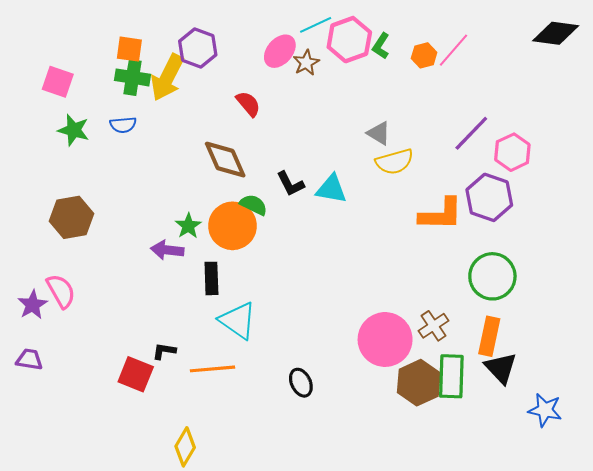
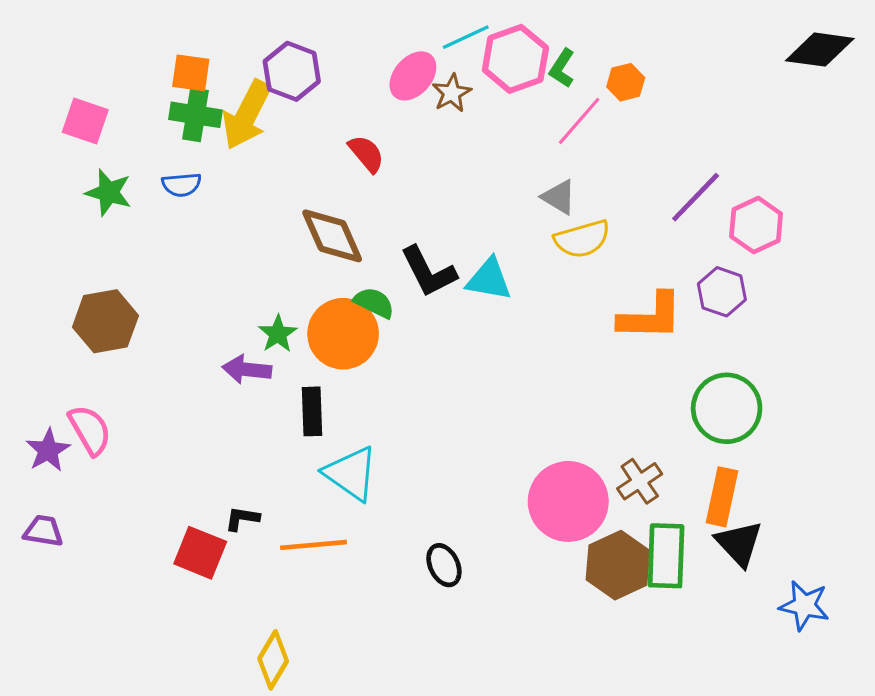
pink line: (453, 50) -> (579, 121), moved
black L-shape: (290, 184) -> (428, 272), size x1.4
purple hexagon: (489, 197) -> (722, 292), size x0.7

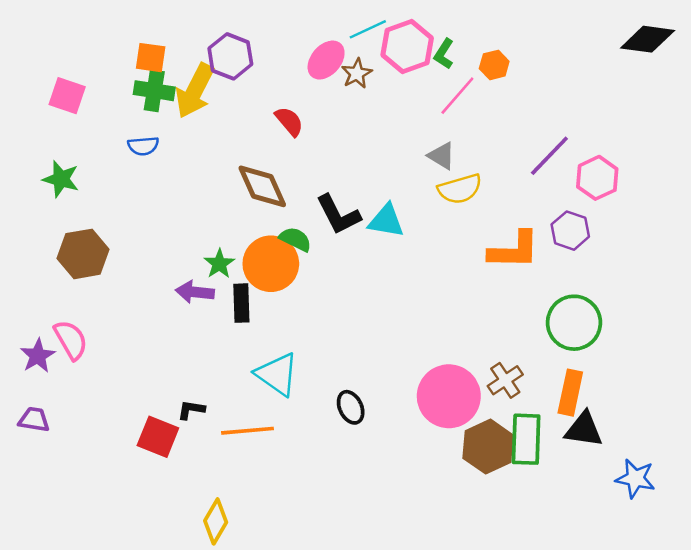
green star: (109, 192) -> (61, 179), moved
black rectangle: (312, 411) -> (241, 303), moved
black triangle: (739, 543) -> (584, 429), turned -39
black ellipse: (444, 565) -> (351, 407), moved

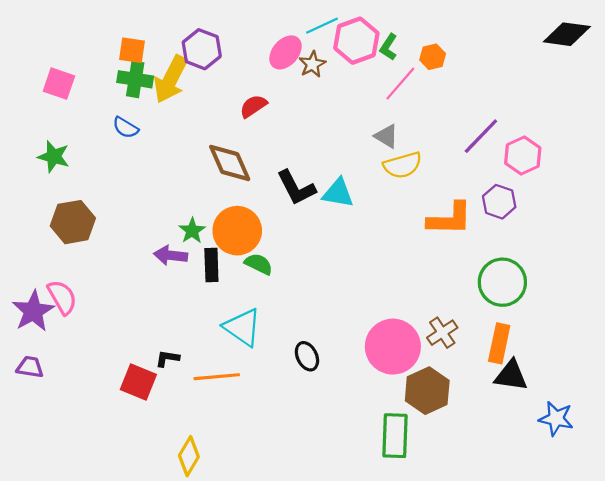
red semicircle: (289, 121) -> (253, 106), turned -84
blue semicircle: (143, 146) -> (126, 128), turned 36
green semicircle: (295, 239) -> (259, 264), moved
purple star: (38, 356) -> (33, 311), size x1.4
green rectangle: (526, 439) -> (395, 436), moved

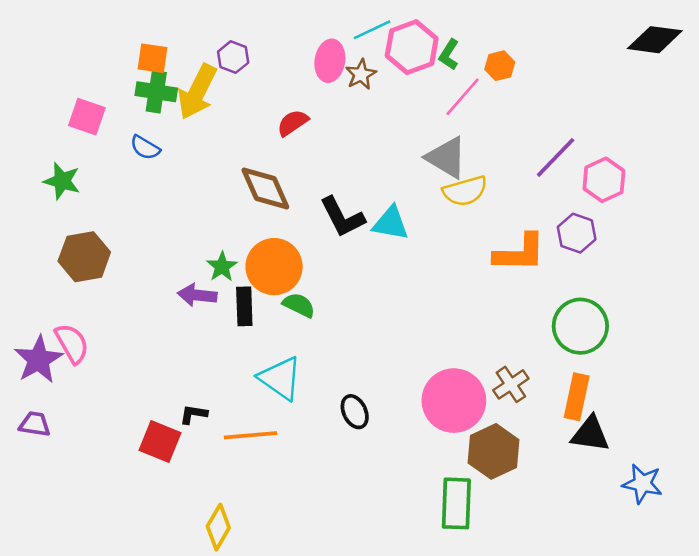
purple hexagon: (202, 49) -> (233, 57), size x0.7
pink ellipse: (286, 52) -> (330, 61), turned -32
pink square: (59, 84) -> (87, 117), moved
gray triangle: (386, 136) -> (446, 157), size x1.5

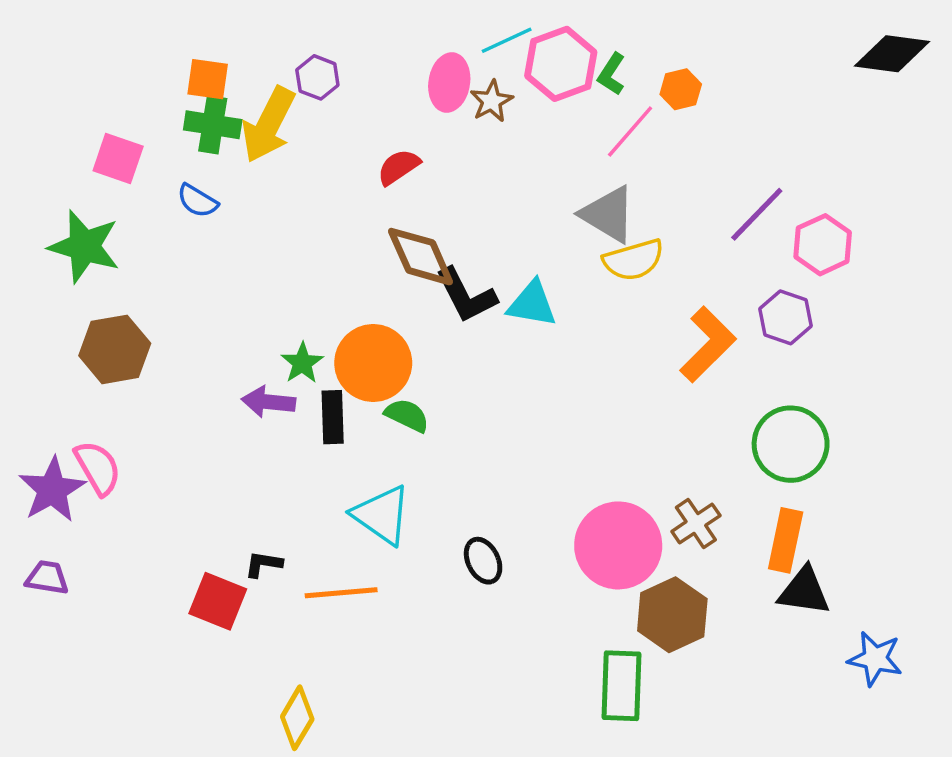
green star: (62, 181) -> (84, 246), size x1.4
brown diamond: (265, 188) -> (421, 257), moved
orange L-shape: (520, 253) -> (708, 344), turned -46

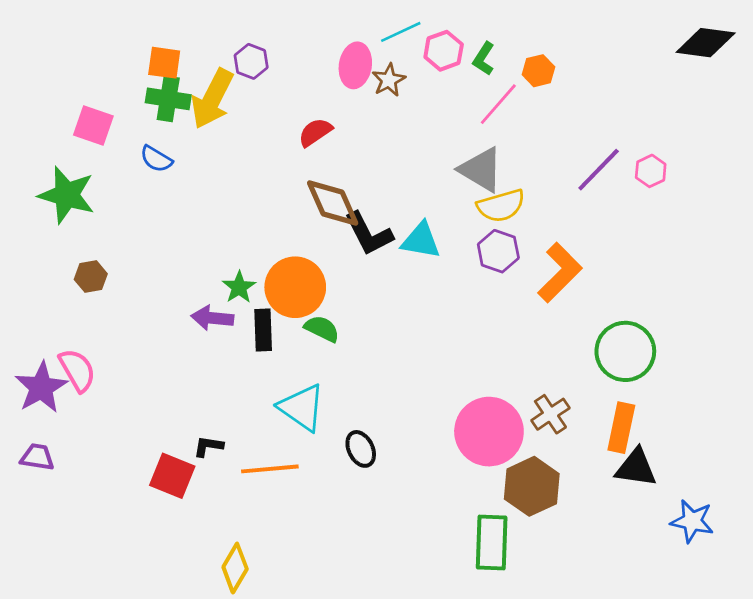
pink hexagon: (561, 64) -> (444, 51), size x0.7
pink hexagon: (823, 245) -> (651, 171), moved, size x0.7
purple hexagon: (786, 317) -> (498, 251), moved
brown hexagon: (115, 349) -> (91, 277), size x0.6
black ellipse: (483, 561) -> (361, 449), moved

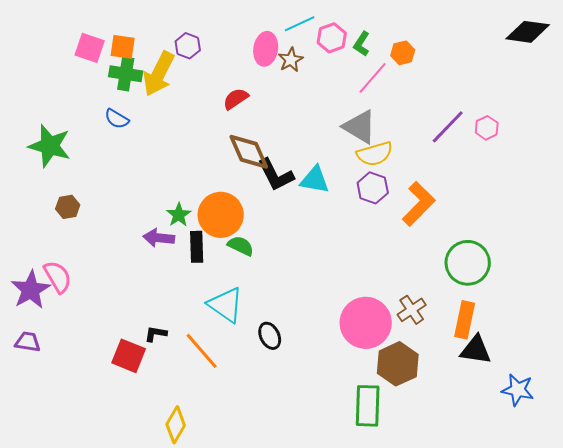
pink square: (93, 126) -> (90, 48), moved
orange line: (270, 469) -> (202, 351), turned 54

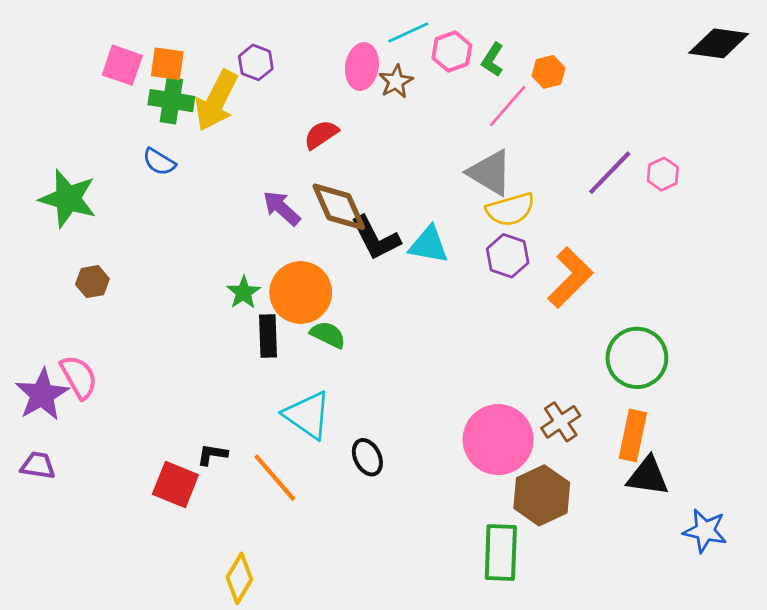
purple arrow: (159, 238) -> (282, 208), moved, turned 36

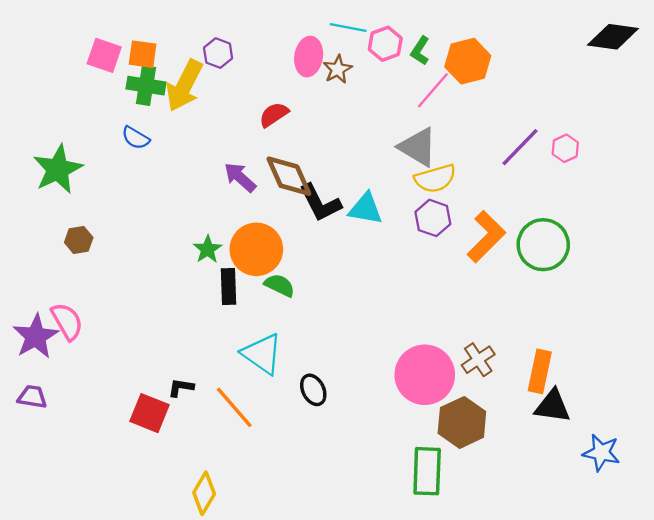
cyan line: (408, 32) -> (348, 27), turned 36
orange hexagon: (548, 72) -> (468, 61), size x1.6
green star: (68, 199) -> (58, 169), turned 30
green circle: (637, 358) -> (543, 245), moved

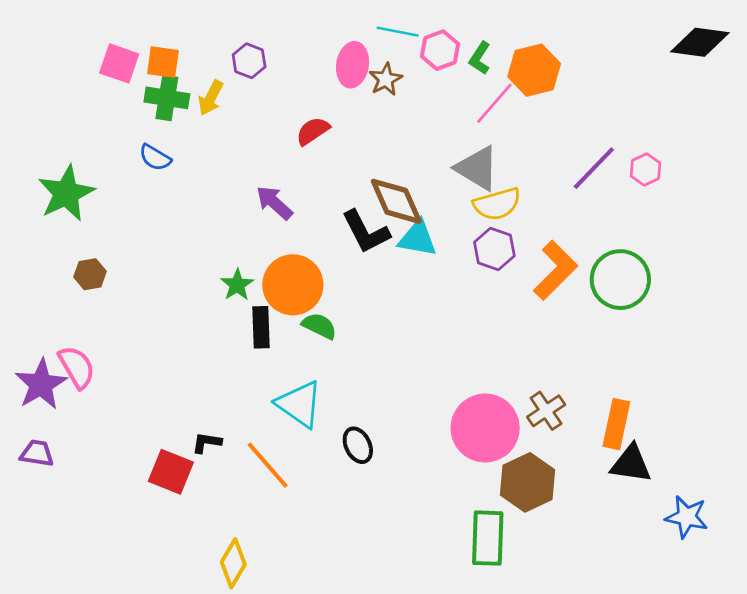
yellow arrow: (184, 86) -> (211, 98), size x0.6
brown diamond: (289, 176) -> (396, 201), moved

